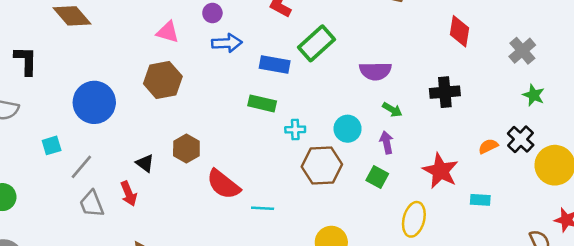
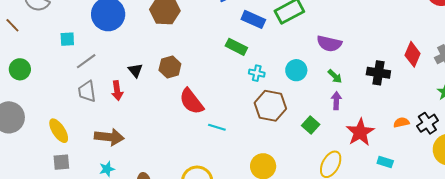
red diamond: (459, 31) -> (413, 54), moved
cyan circle: (348, 129) -> (296, 70), moved
purple arrow: (387, 142) -> (336, 101), moved

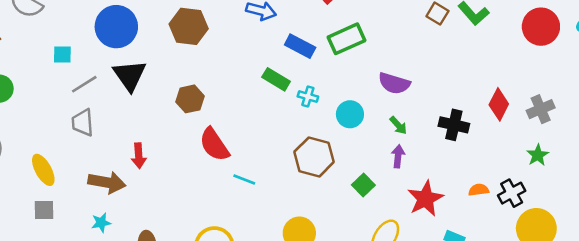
black triangle: (135, 70) -> (130, 75), moved, size x1.8
cyan cross: (257, 73) -> (308, 97), moved
red arrow: (117, 91) -> (139, 156), moved

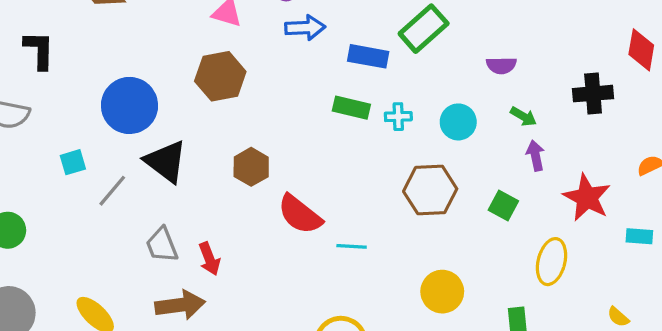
purple semicircle: (394, 83) -> (501, 65), size x0.7
gray trapezoid: (83, 123) -> (162, 245), moved

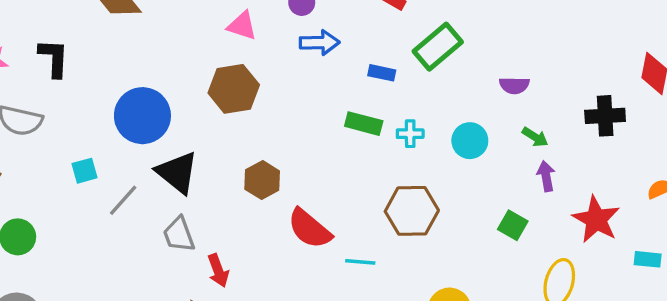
blue rectangle: (368, 56) -> (382, 73), size x0.7
brown hexagon: (430, 190) -> (412, 211), moved
gray trapezoid: (162, 245) -> (179, 234), moved

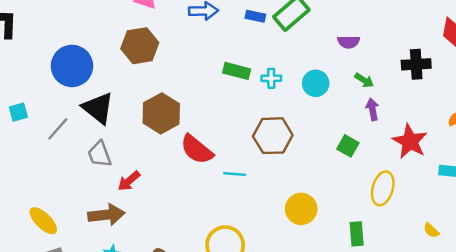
blue rectangle: (382, 73) -> (255, 16), moved
cyan square: (84, 171) -> (18, 112), moved
brown hexagon: (262, 180) -> (161, 113), size x1.4
red arrow: (218, 271) -> (129, 181), turned 70

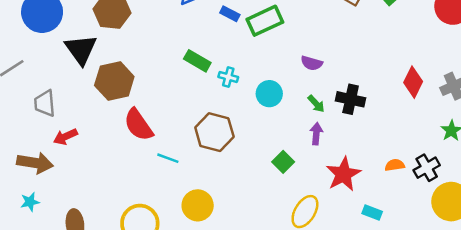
black cross: (416, 64) -> (351, 99), moved
black triangle: (98, 108) -> (81, 49), moved
yellow circle: (301, 209) -> (198, 205), moved

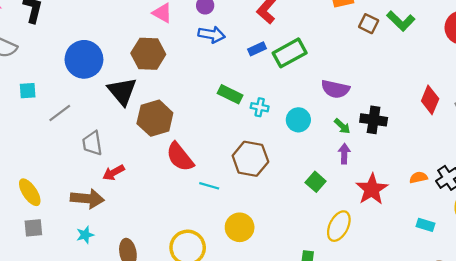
blue rectangle: (230, 14) -> (257, 49), turned -48
purple semicircle: (312, 63) -> (335, 89), size x1.4
cyan rectangle: (372, 212) -> (426, 225), moved

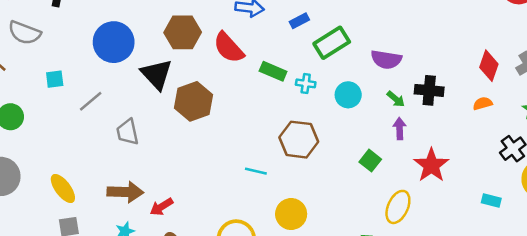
green rectangle: (290, 53) -> (332, 43), moved
red semicircle: (180, 157) -> (229, 48), moved
red arrow: (114, 173) -> (161, 207), moved
orange semicircle: (418, 177) -> (483, 103), moved

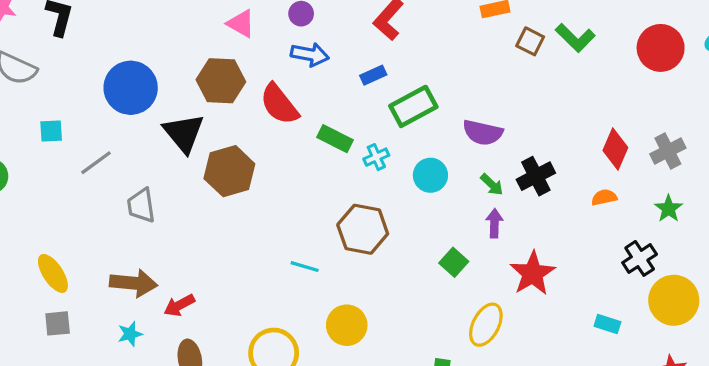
cyan cross: (306, 83) -> (376, 157), turned -36
black cross: (429, 90) -> (536, 176), turned -36

